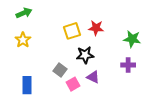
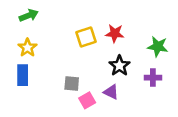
black star: (85, 55) -> (119, 66), moved, turned -30
gray square: (60, 70) -> (72, 84), turned -32
blue rectangle: (27, 85) -> (23, 75), moved

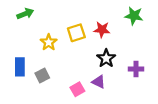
green star: (158, 47) -> (134, 16), moved
yellow star: (27, 48) -> (49, 42), moved
gray square: (72, 84) -> (42, 75), moved, turned -32

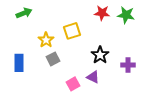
red star: (102, 30) -> (102, 13), moved
gray square: (42, 75) -> (53, 59), moved

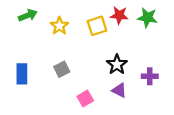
yellow square: (72, 31) -> (97, 26), moved
yellow star: (46, 40) -> (59, 26), moved
purple triangle: (93, 77) -> (119, 90), moved

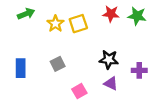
yellow square: (97, 26) -> (78, 24), moved
black star: (117, 65) -> (109, 59), turned -30

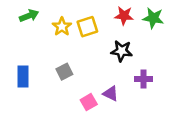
black star: (109, 59) -> (122, 51), moved
purple cross: (139, 70) -> (143, 79), moved
purple triangle: (111, 83) -> (111, 94), moved

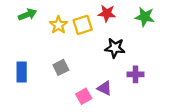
red star: (124, 16) -> (107, 13), moved

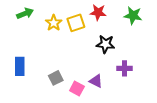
gray square: (61, 67) -> (56, 78), moved
pink square: (84, 96) -> (77, 88), turned -32

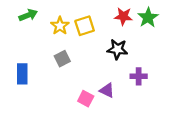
red star: (98, 12) -> (123, 16), moved
green star: (133, 15) -> (148, 18), turned 30
gray square: (56, 78) -> (62, 59), moved

